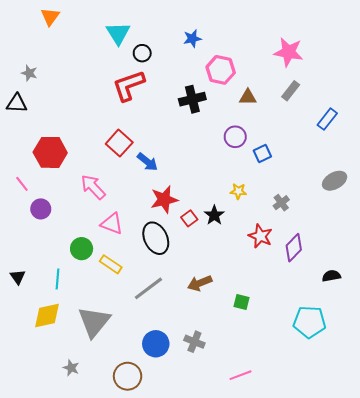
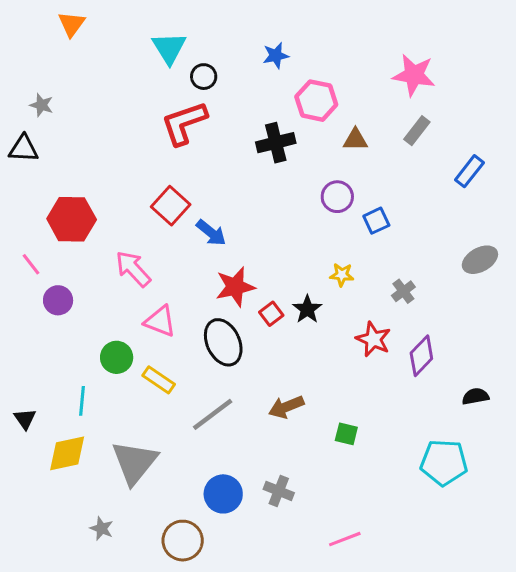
black triangle: (18, 277) -> (25, 419), moved

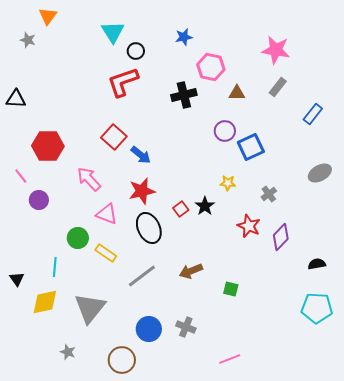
gray star: (41, 105) -> (28, 40), moved
blue square: (376, 221) -> (251, 147), size x1.5
red star: (235, 287) -> (142, 191), moved
cyan pentagon: (444, 462) -> (317, 308), moved

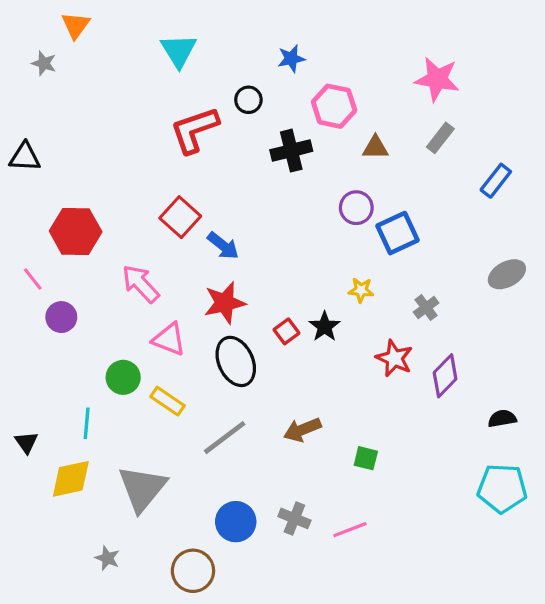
black circle: (136, 51) -> (248, 100), moved
pink line: (230, 359) -> (350, 530), moved

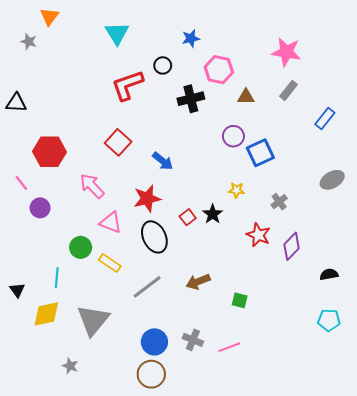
blue arrow: (223, 246) -> (163, 161), moved
cyan pentagon: (502, 488) -> (329, 320), size x0.7
brown circle: (193, 571) -> (151, 374), moved

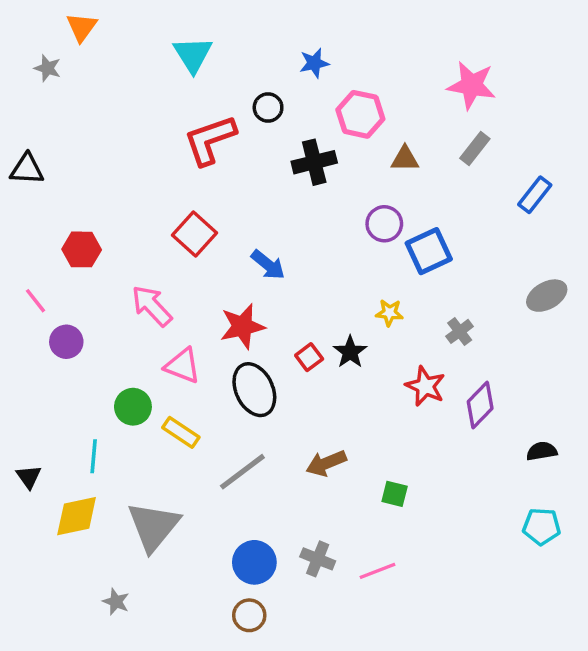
red hexagon: (49, 152) -> (82, 249), size x0.7
brown circle: (151, 374) -> (249, 615), size x0.7

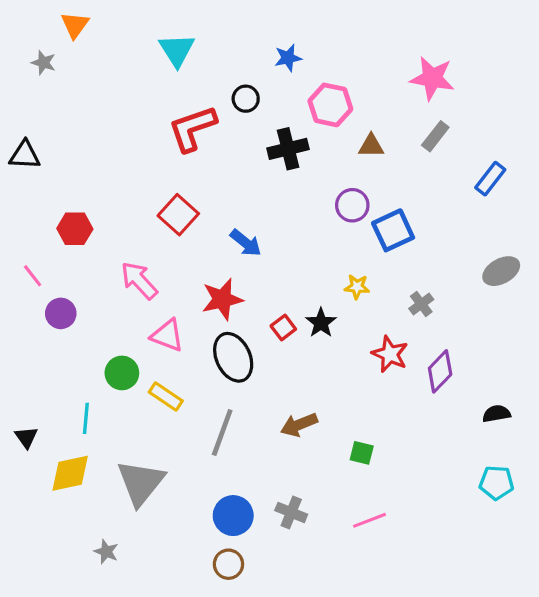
gray line: (242, 472) -> (222, 433), turned -33
pink line: (377, 571) -> (370, 520), moved

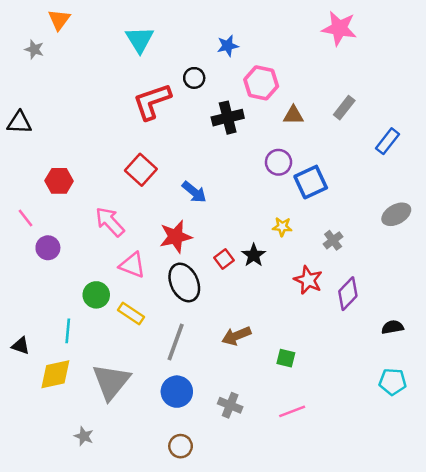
pink star: (432, 78) -> (339, 28), moved
black triangle: (26, 437) -> (21, 346), turned -36
blue circle: (233, 516) -> (177, 392), moved

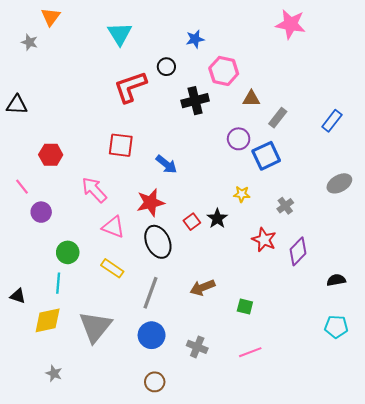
gray rectangle: (344, 108) -> (278, 118), moved
red square: (141, 170) -> (121, 145), turned -35
green circle: (96, 295) -> (68, 252), moved
gray star: (84, 436) -> (54, 373), moved

